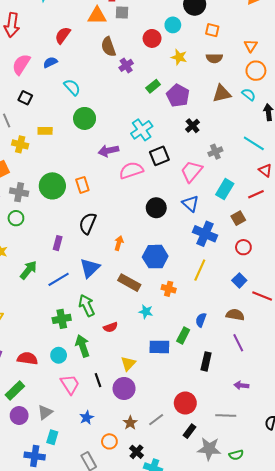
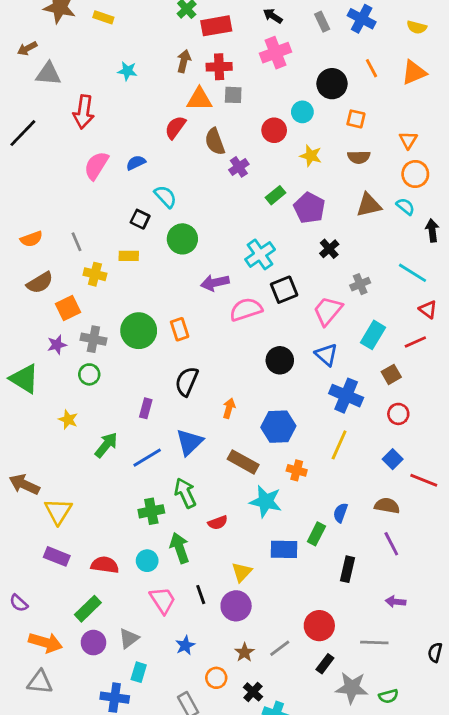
red semicircle: (63, 35) -> (175, 127), moved
black square: (25, 98) -> (140, 219), moved
cyan star: (146, 312) -> (266, 501), size x1.6

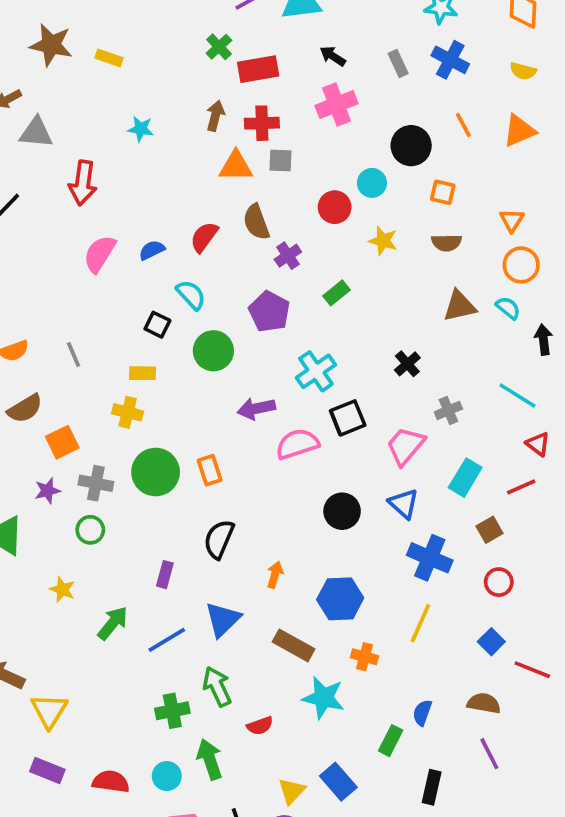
red semicircle: (175, 127) -> (204, 237), moved
purple pentagon: (309, 208) -> (269, 312), moved
yellow cross: (95, 274) -> (128, 412), moved
blue rectangle: (284, 549) -> (338, 782), moved, turned 48

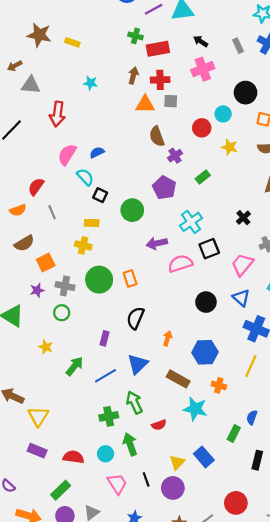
green cross: (219, 47) -> (135, 36), turned -32
red semicircle: (204, 237) -> (36, 187), moved
cyan semicircle: (191, 295) -> (85, 177), moved

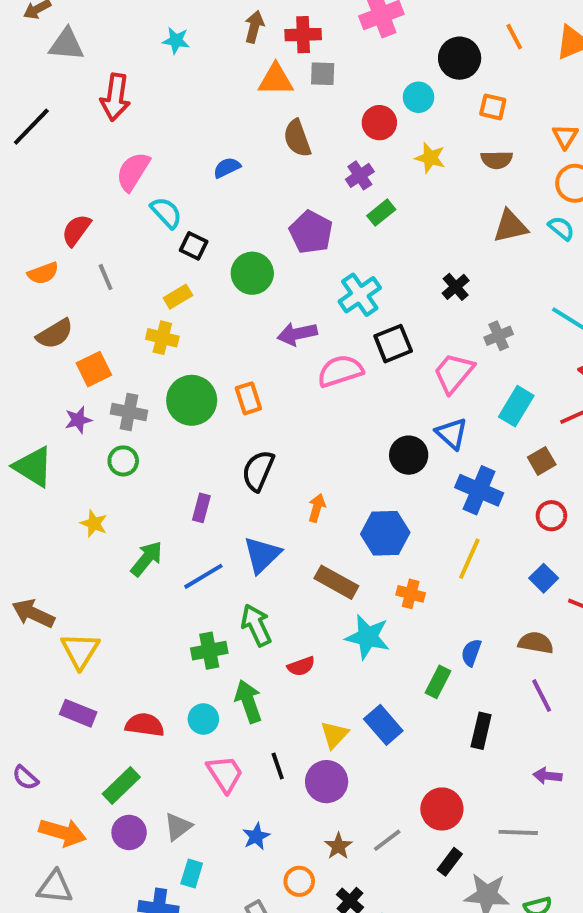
blue semicircle: (97, 152) -> (227, 168), moved
purple cross: (175, 156) -> (360, 175), moved
yellow rectangle: (92, 223) -> (178, 297), turned -32
black circle: (206, 302) -> (409, 455), moved

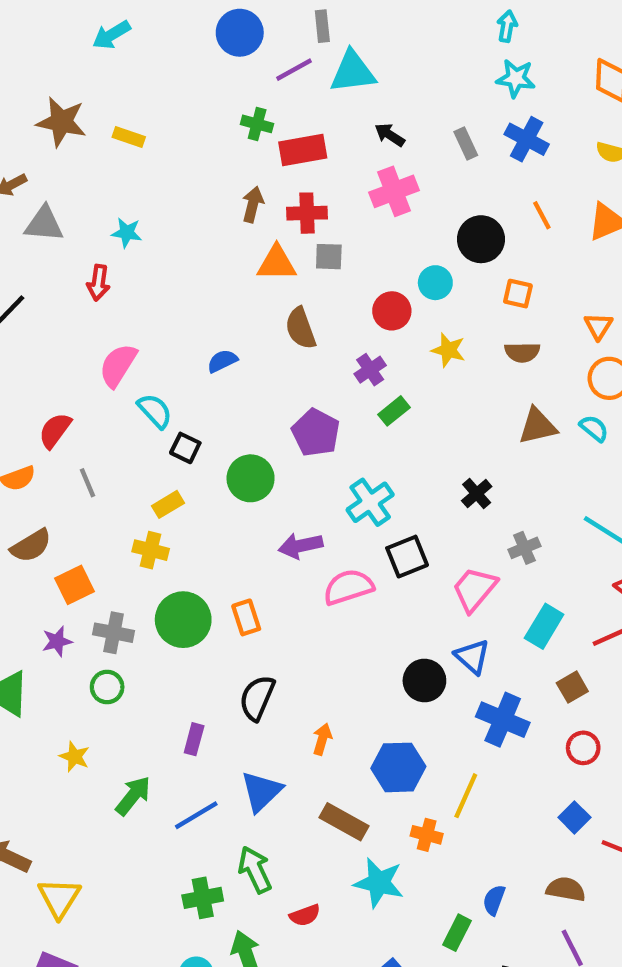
cyan star: (176, 41) -> (127, 233), moved
red arrow: (115, 97) -> (98, 283), size x0.7
yellow line: (469, 559) -> (466, 796), moved

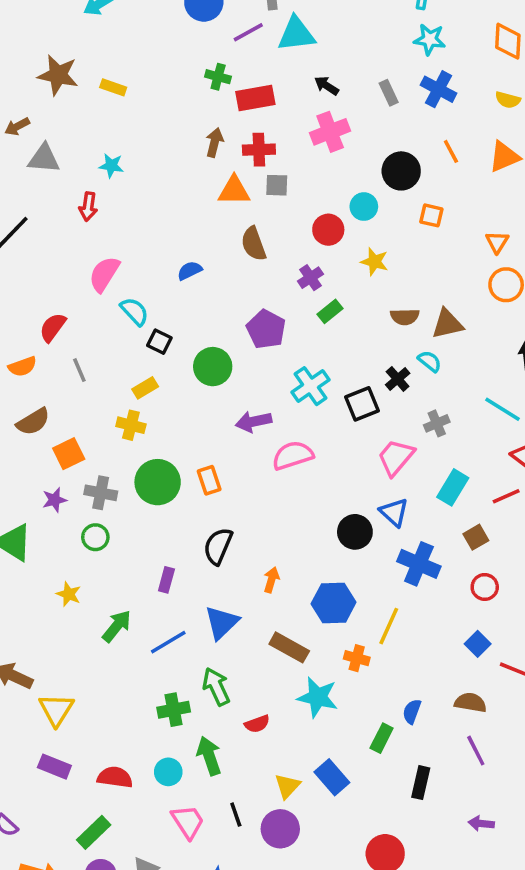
brown semicircle: (522, 352) -> (405, 317), moved
cyan semicircle: (594, 428) -> (430, 361), moved
black square: (407, 557) -> (362, 404), moved

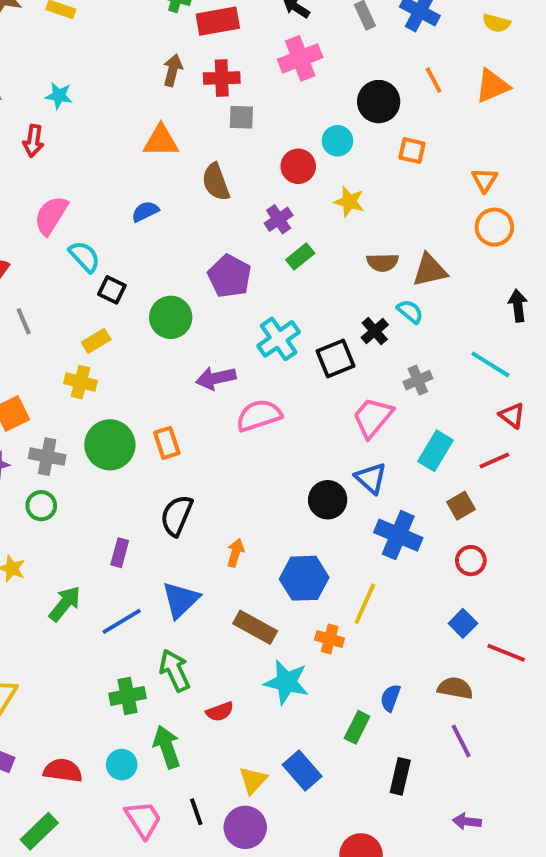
orange triangle: (234, 191) -> (161, 141), moved

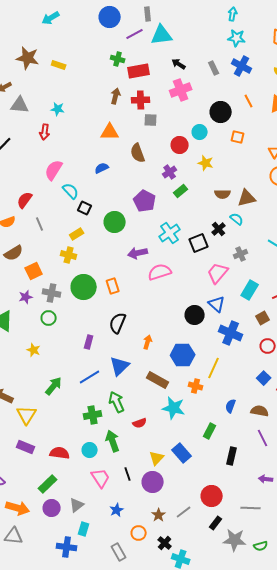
green arrow: (65, 604) -> (54, 386), moved
blue semicircle: (390, 698) -> (231, 406), moved

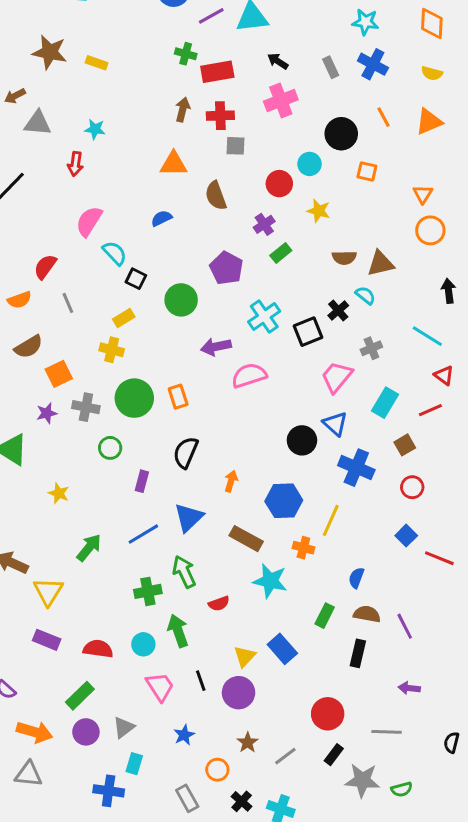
green circle: (49, 318) -> (110, 448), moved
brown semicircle: (260, 411) -> (367, 614), moved
gray line: (184, 512) -> (285, 756), moved
black cross: (165, 543) -> (242, 801), moved

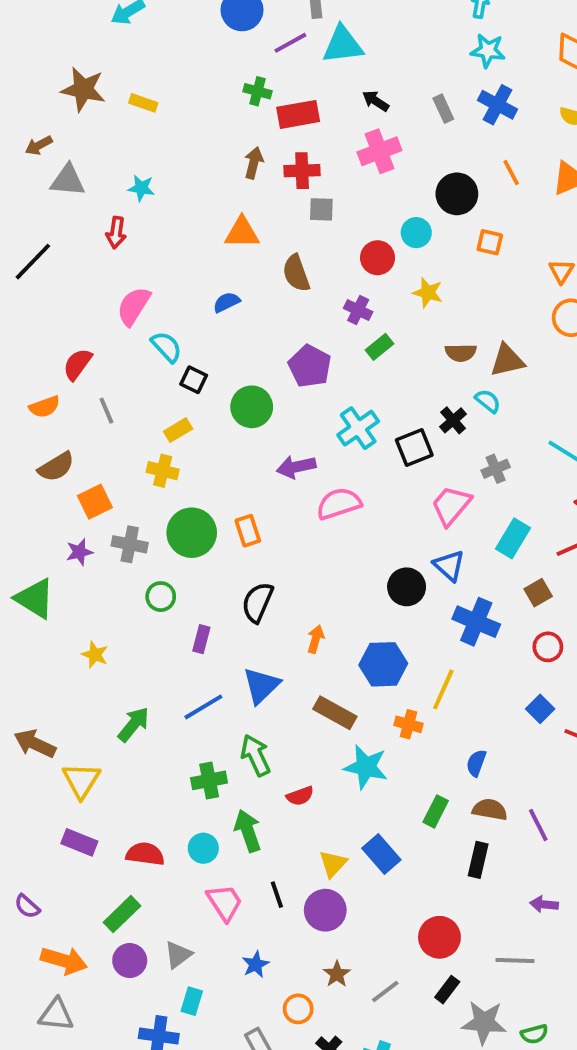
purple cross: (264, 224) -> (358, 310), turned -30

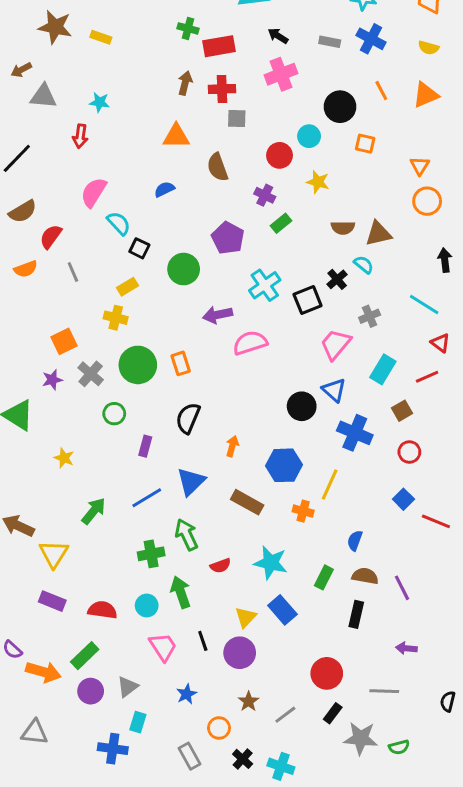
gray rectangle: (443, 109) -> (330, 42), turned -54
brown semicircle: (56, 467) -> (23, 211), moved
gray cross: (130, 544) -> (91, 374), turned 30
cyan star: (366, 767) -> (271, 563), moved
orange arrow: (64, 961) -> (43, 672), moved

